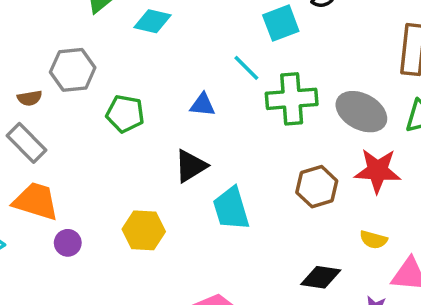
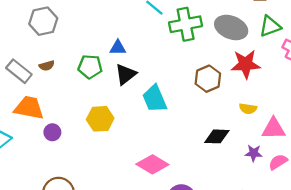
brown semicircle: (30, 98) -> (47, 66), moved
blue triangle: (202, 105) -> (118, 48), moved
green pentagon: (125, 114) -> (90, 67), moved

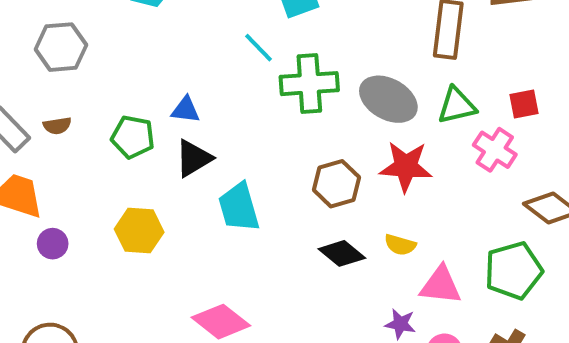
black diamond: (217, 136) -> (342, 253), moved, turned 30

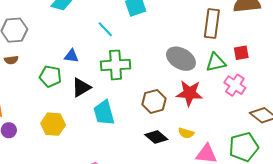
cyan line: (258, 48) -> (105, 29), moved
green cross: (309, 84) -> (116, 65), moved
red square: (524, 104) -> (241, 53), moved
blue triangle: (186, 110) -> (71, 56), moved
brown semicircle: (57, 126) -> (11, 60), moved

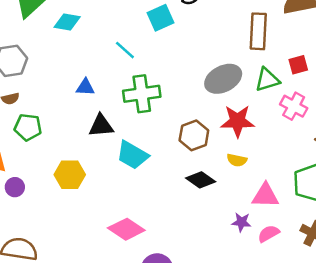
gray ellipse: (181, 59) -> (223, 79), turned -52
green pentagon: (50, 76) -> (28, 127), moved
black triangle: (81, 88) -> (101, 126), turned 30
cyan trapezoid: (104, 113) -> (132, 155), turned -40
yellow semicircle: (186, 133) -> (237, 160), moved

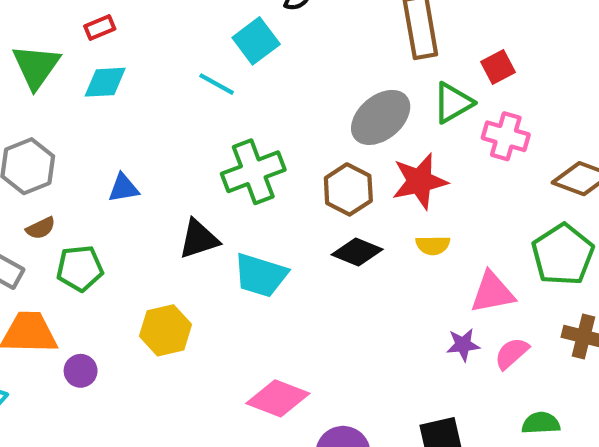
cyan line: (125, 50) -> (217, 84), moved
blue triangle: (85, 87) -> (124, 188), moved
brown hexagon: (194, 135) -> (348, 189), moved
black diamond: (201, 180) -> (357, 252), moved

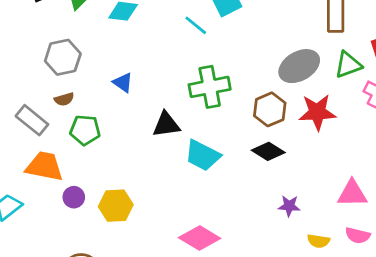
blue triangle: (124, 188) -> (123, 83), turned 35
yellow semicircle: (433, 245) -> (318, 241), moved
yellow hexagon: (165, 330) -> (116, 206), moved
purple star: (463, 345) -> (289, 206), moved
pink semicircle: (512, 353) -> (358, 235), turned -135

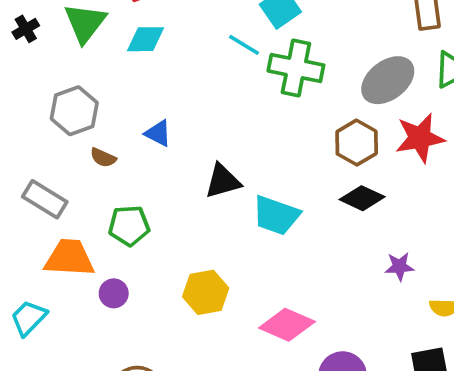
green cross: (210, 87) -> (296, 68), moved, turned 30
brown semicircle: (64, 99) -> (103, 158), moved, turned 48
green pentagon: (85, 130) -> (129, 226), moved
yellow hexagon: (116, 206) -> (206, 292), moved

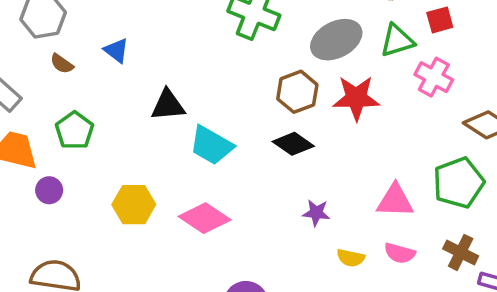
green pentagon: (129, 226) -> (74, 130), turned 30
pink diamond: (287, 325) -> (205, 218), moved

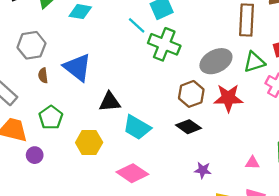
blue triangle: (116, 51) -> (77, 67), size x1.8
brown semicircle: (62, 64) -> (43, 75), turned 48
pink triangle: (395, 201) -> (252, 163), size x0.6
yellow hexagon: (134, 205) -> (89, 142), moved

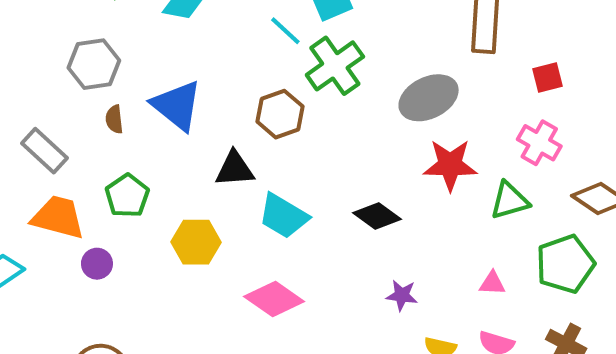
green cross: (164, 44) -> (335, 66), turned 32
green triangle: (254, 62) -> (510, 201), moved
brown hexagon: (191, 94) -> (280, 114), moved

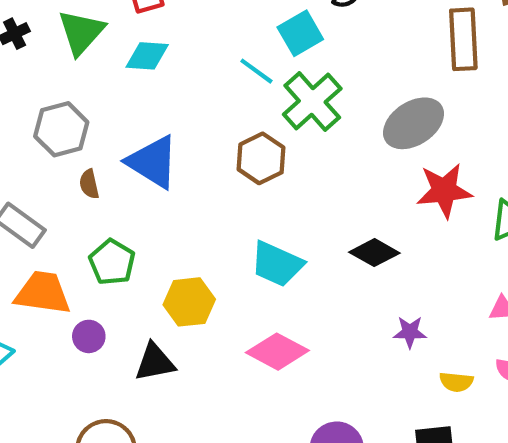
black triangle: (235, 169) -> (155, 362), moved

